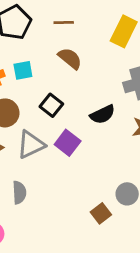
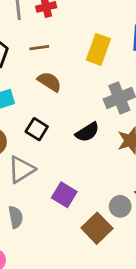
purple square: (68, 143) -> (64, 195), moved
brown square: (101, 213) -> (97, 228), size x1.5

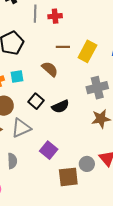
brown line: (39, 48) -> (63, 47), moved
black semicircle: (87, 132) -> (60, 106), moved
brown square: (97, 228) -> (68, 177), turned 30

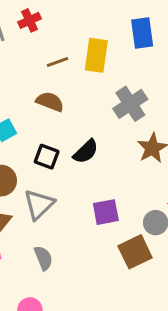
purple square: (49, 150) -> (106, 212), moved, turned -30

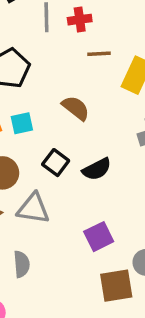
brown line: (57, 62) -> (99, 54), moved
gray triangle: (39, 204) -> (33, 208), turned 36
purple square: (106, 212) -> (99, 237), turned -32

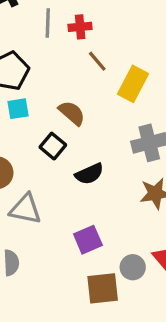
brown line: (99, 54) -> (97, 61), turned 50
cyan square: (22, 123) -> (18, 109), moved
black square: (56, 163) -> (53, 146), moved

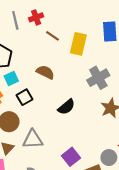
black square: (53, 146) -> (25, 97), moved, turned 35
purple square: (88, 240) -> (71, 157), moved

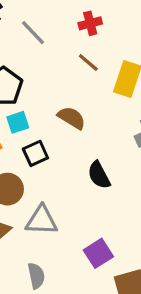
red cross: (36, 17) -> (90, 23), moved
gray line: (15, 20) -> (33, 33), turned -36
black semicircle: (66, 107) -> (99, 175), turned 96

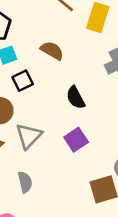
gray triangle: (42, 220) -> (29, 136), turned -48
purple square: (98, 253) -> (76, 140), moved

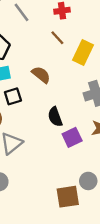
purple square: (76, 140) -> (72, 137), moved

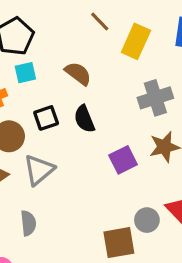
black square: (13, 96) -> (46, 118), moved
black semicircle: (55, 117) -> (84, 119), moved

